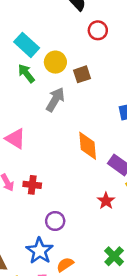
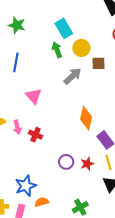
purple circle: (55, 221) -> (66, 162), moved

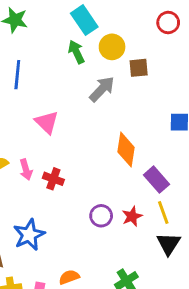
blue star: (26, 186) -> (29, 235), moved

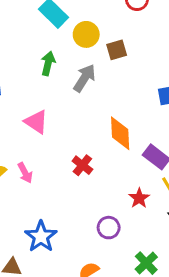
green arrow: (76, 52) -> (48, 63), moved, turned 50
red cross: (53, 179) -> (82, 165), moved, turned 30
purple circle: (101, 216) -> (109, 228), moved

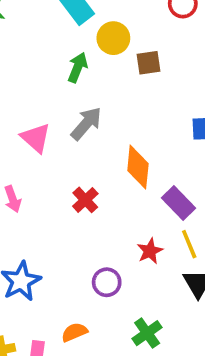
green arrow: (48, 63) -> (78, 68), moved
gray arrow: (84, 78) -> (86, 124), moved

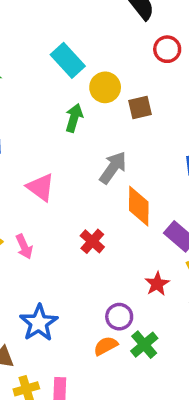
gray arrow: (86, 124) -> (113, 168), moved
orange semicircle: (74, 332) -> (106, 346), moved
green cross: (147, 333) -> (144, 345), moved

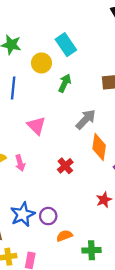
yellow circle: (105, 87) -> (41, 63), moved
purple circle: (119, 317) -> (48, 216), moved
green cross: (144, 345) -> (91, 250), moved, turned 30

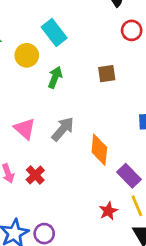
gray arrow: (86, 119) -> (63, 129), moved
red cross: (65, 166) -> (35, 175), moved

